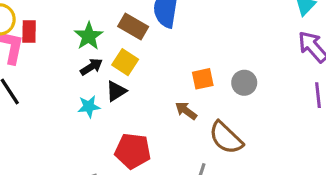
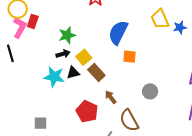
brown rectangle: (133, 27) -> (96, 73), moved
orange square: (203, 79) -> (129, 57), moved
cyan star: (89, 106) -> (54, 77), size x1.5
red pentagon: (133, 151) -> (87, 111), moved

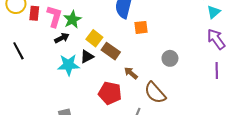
pink L-shape: (20, 28) -> (54, 16), moved
black arrow: (63, 54) -> (62, 38), moved

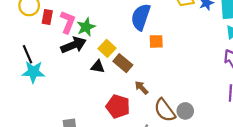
black arrow: (62, 38) -> (73, 45), size x1.6
black triangle: (87, 57) -> (98, 67), turned 32
gray circle: (170, 58) -> (185, 111), moved
cyan star: (69, 65) -> (33, 72), moved

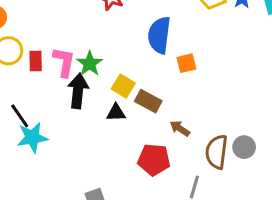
black arrow: (73, 45) -> (78, 91), turned -50
brown semicircle: (165, 110) -> (217, 152), turned 55

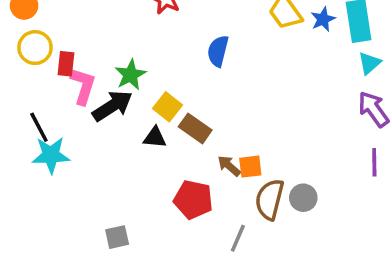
blue semicircle: (159, 35) -> (218, 51), size x0.7
pink L-shape: (64, 62) -> (83, 86), moved
orange square: (186, 63) -> (250, 167), moved
black arrow: (78, 91) -> (112, 106), turned 44

